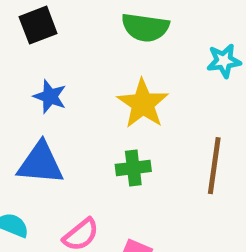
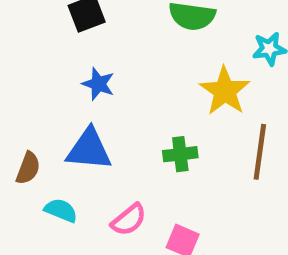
yellow star: (143, 104) -> (225, 91), moved

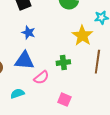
cyan semicircle: (61, 210) -> (17, 94), moved, turned -40
pink semicircle: (129, 220) -> (41, 78), moved

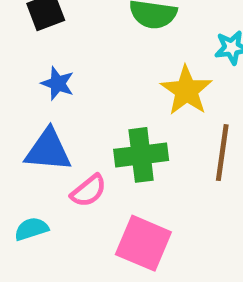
green cross: (63, 63) -> (141, 155), size x1.5
pink square: (64, 100) -> (143, 243), size x1.6

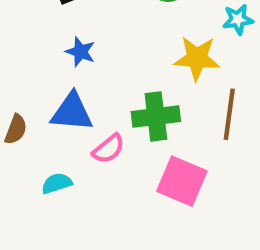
yellow star: (186, 91) -> (197, 58), turned -30
pink square: (143, 243) -> (182, 181), moved

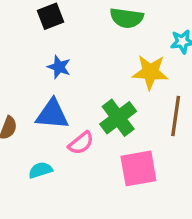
green cross: (156, 116) -> (118, 118), turned -30
pink square: (182, 181) -> (138, 168), turned -33

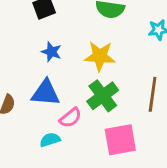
yellow star: (150, 72) -> (100, 56), moved
cyan semicircle: (40, 170) -> (50, 140), moved

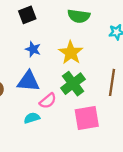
yellow star: (100, 56) -> (71, 53), turned 30

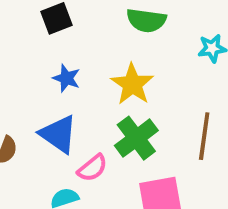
blue triangle: (28, 81) -> (58, 134), turned 30

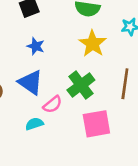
yellow star: (132, 84) -> (93, 44), moved

